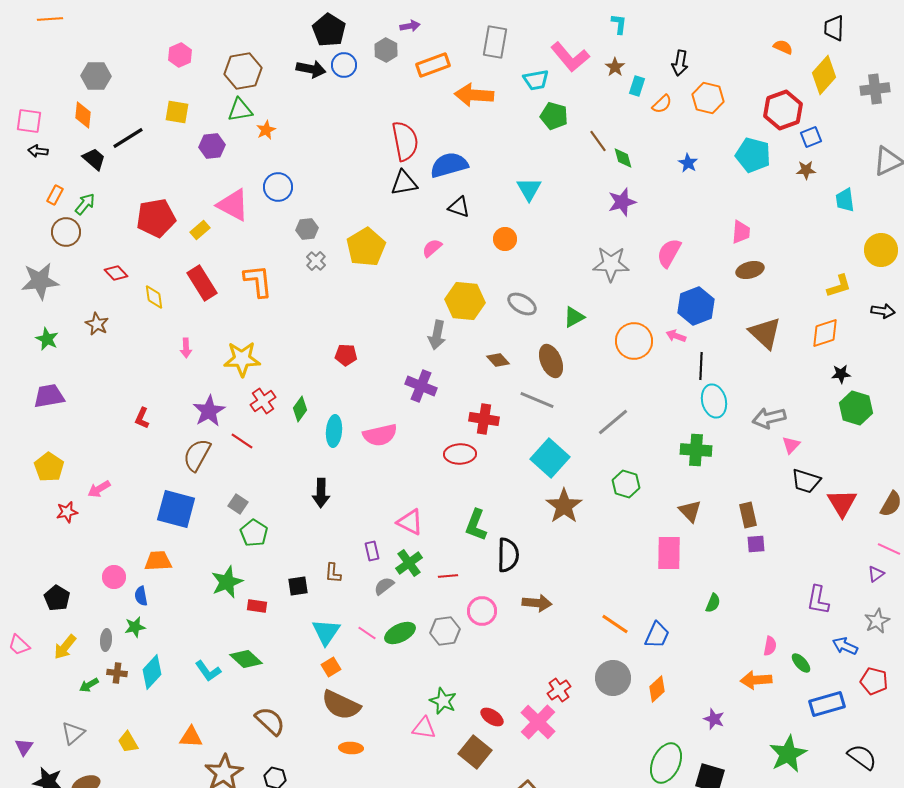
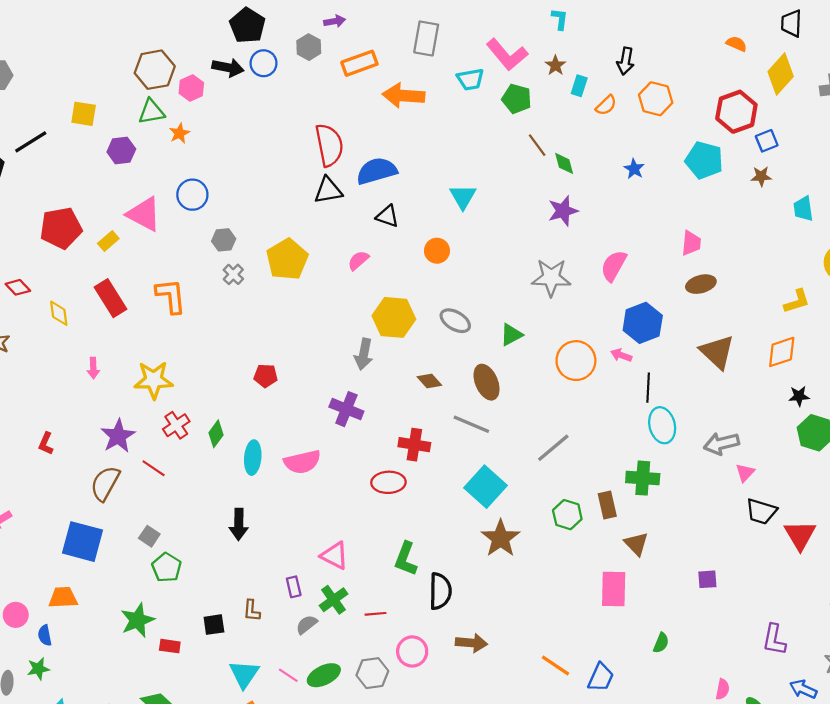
pink hexagon: (180, 55) -> (191, 88), moved
green pentagon: (554, 116) -> (517, 99), moved
brown rectangle: (748, 515) -> (607, 505), moved

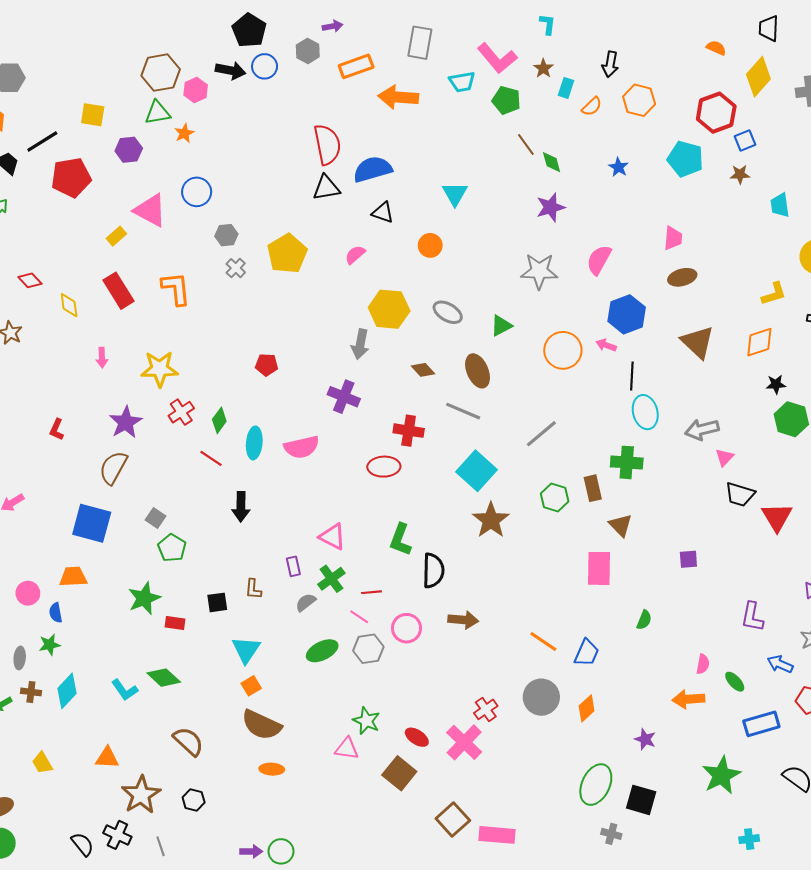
red pentagon: (61, 228) -> (71, 177), moved
red line: (154, 468) -> (211, 458), moved
pink line: (288, 675) -> (359, 617), moved

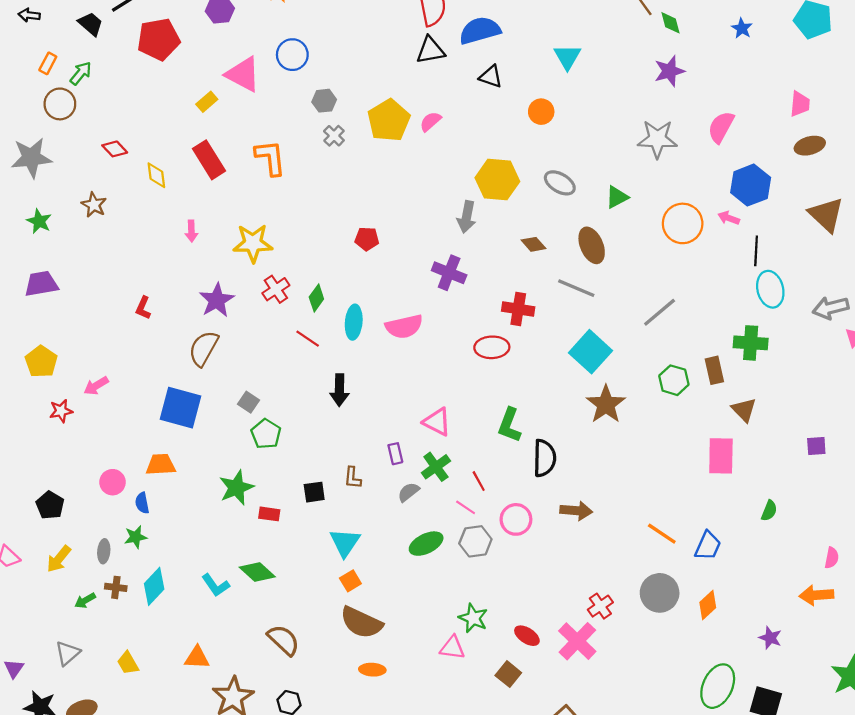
pink semicircle: (355, 255) -> (430, 121), moved
red line: (372, 592) -> (479, 481), turned 66
brown square: (399, 773) -> (508, 674), size x0.7

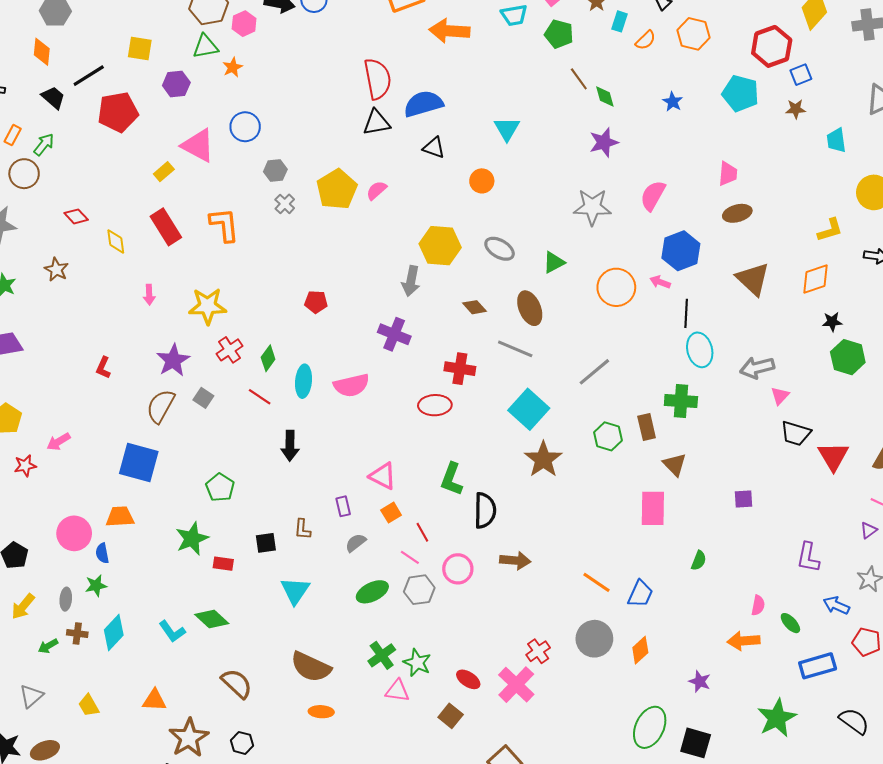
gray square: (248, 402) -> (203, 398), moved
green cross: (436, 467) -> (382, 655), moved
pink circle: (113, 482) -> (74, 533), size x1.4
orange square: (350, 581) -> (391, 513), moved

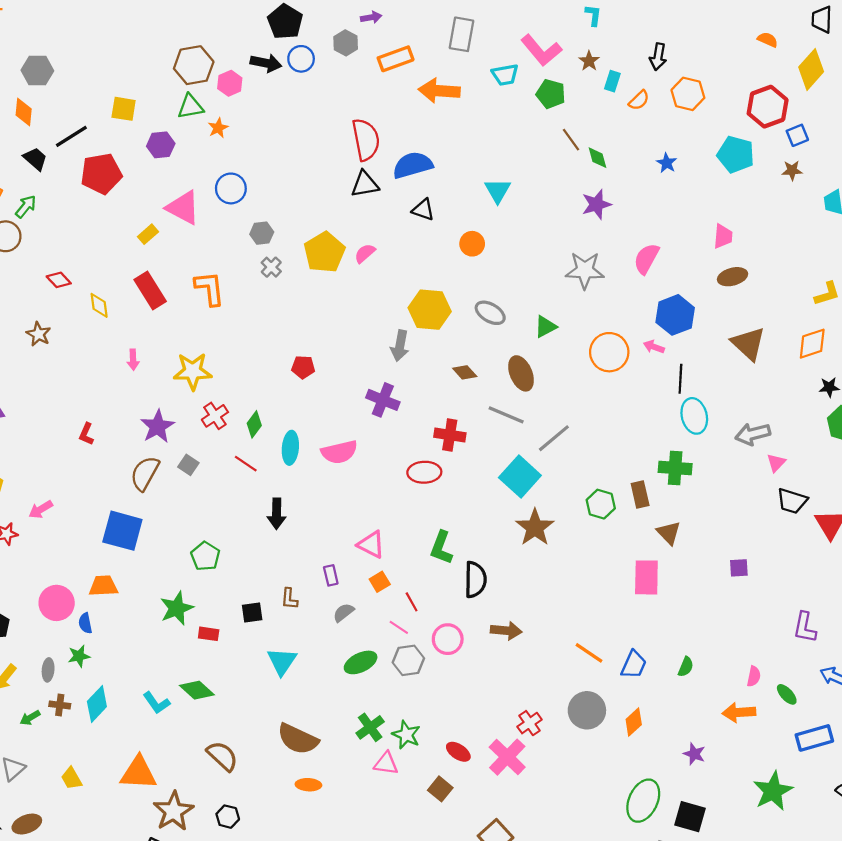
gray line: (594, 372) -> (554, 438), moved
green semicircle: (699, 561) -> (686, 667), moved
orange triangle: (154, 700) -> (138, 773), size x1.5

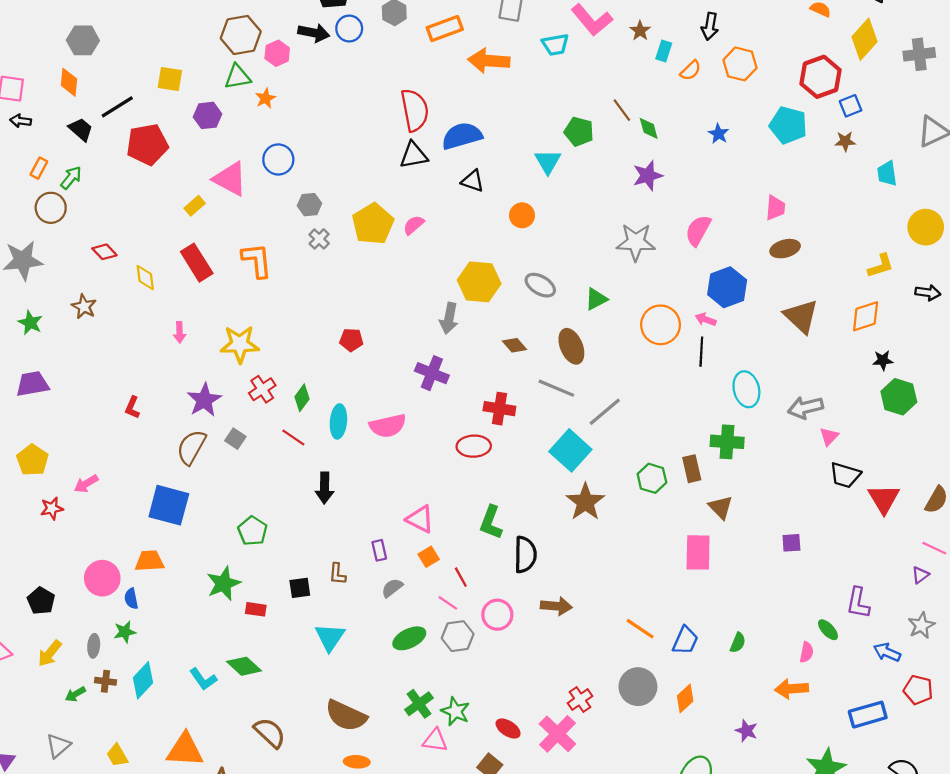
green pentagon: (551, 94) -> (579, 132), moved
black line: (680, 379) -> (701, 352), moved
green ellipse: (787, 694) -> (828, 630), moved

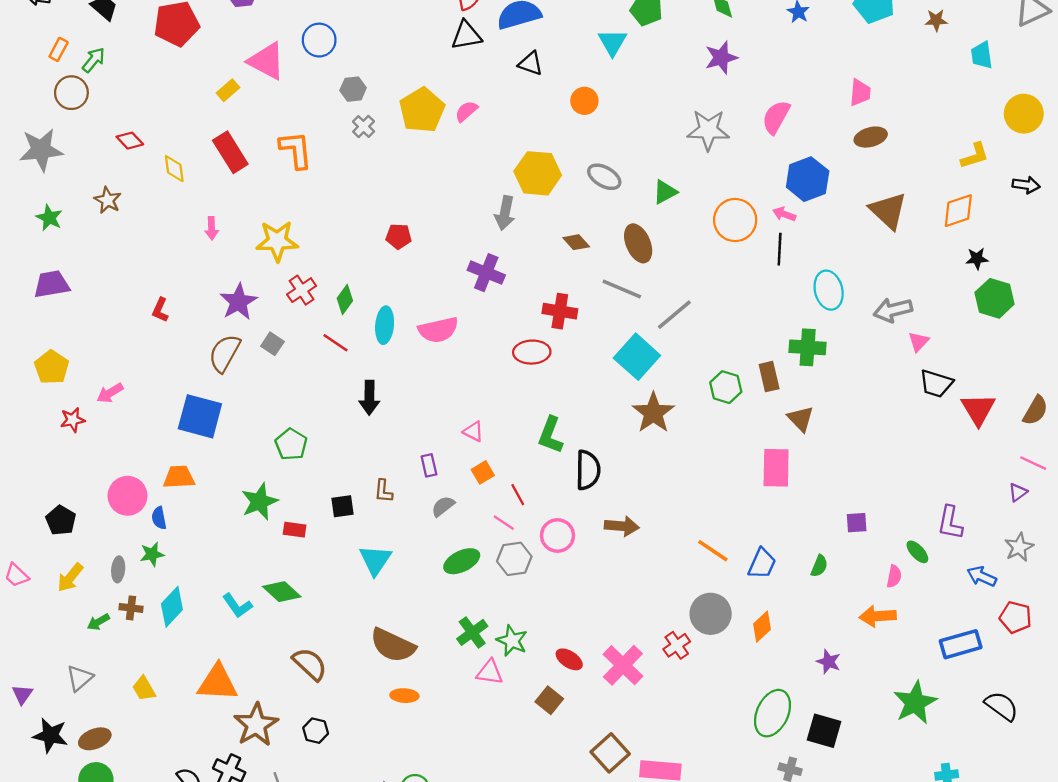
pink triangle: (420, 519) -> (473, 432), size x0.7
purple square: (791, 543) -> (857, 523), moved
red cross: (580, 700) -> (677, 645), moved

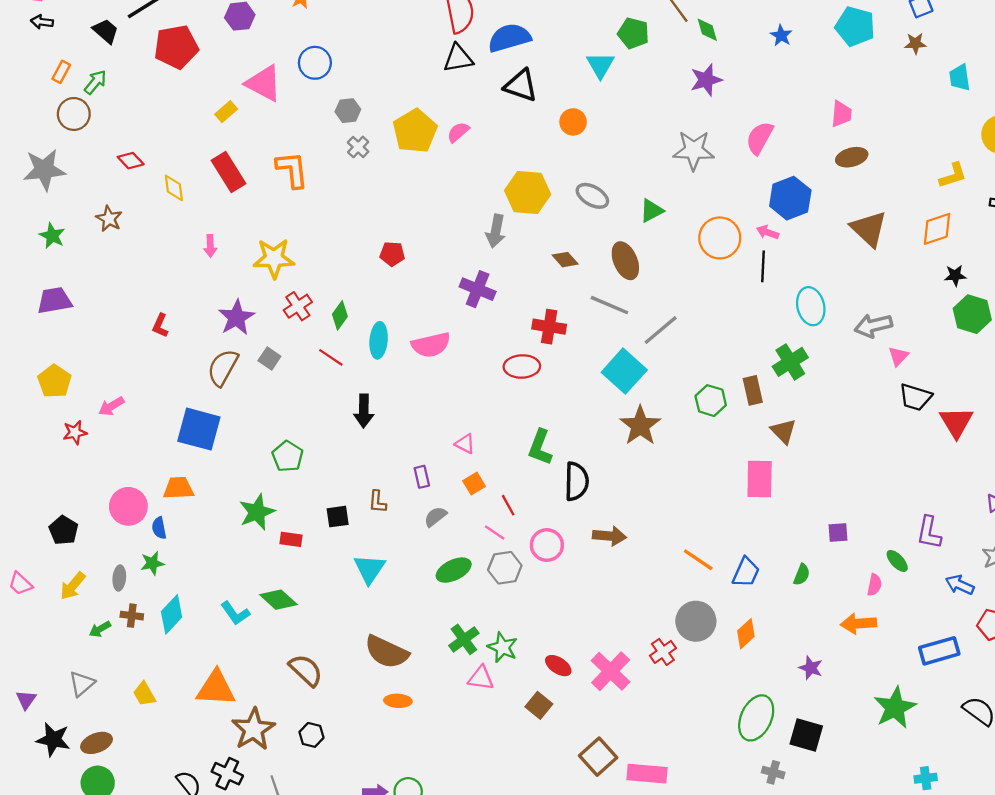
black triangle: (531, 63) -> (521, 86), size x1.4
green cross: (808, 347) -> (790, 362), turned -36

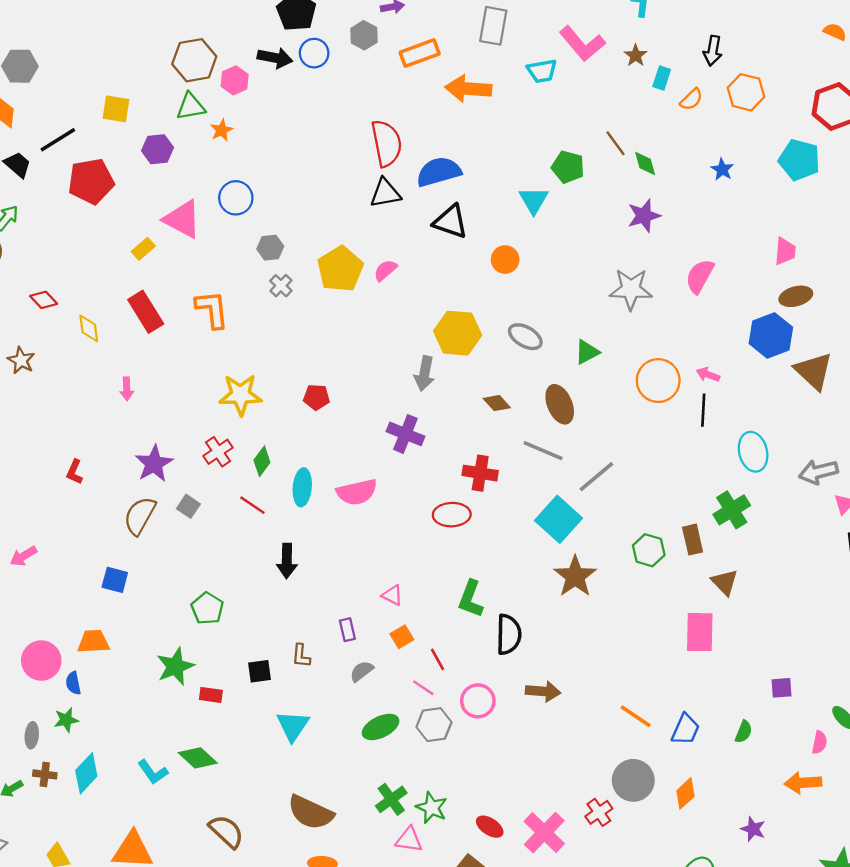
blue hexagon: (790, 198) -> (771, 335), moved
yellow star: (274, 258) -> (241, 395), moved
blue square: (199, 429) -> (115, 580), size x0.6

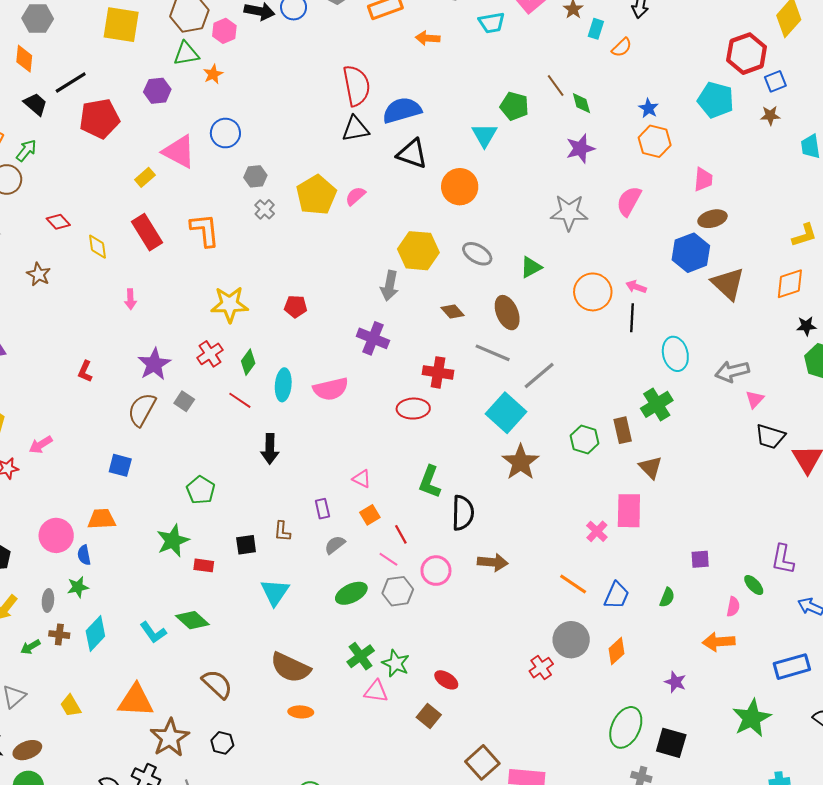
orange arrow: (468, 89) -> (428, 38), size x0.6
orange hexagon: (746, 92) -> (655, 141), moved
yellow square: (116, 109) -> (121, 25), moved, size x1.5
orange circle: (505, 260) -> (460, 187), size x1.5
pink cross: (544, 833) -> (597, 531), moved, size x0.6

